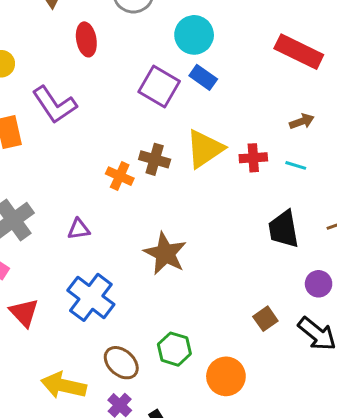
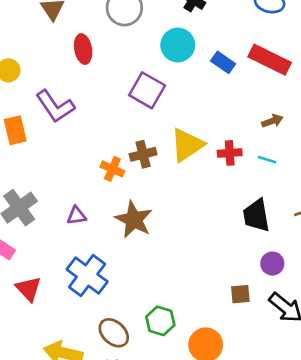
blue rectangle: (203, 77) -> (223, 62), moved
brown cross: (155, 159) -> (143, 154), turned -30
brown star: (165, 253) -> (134, 220), moved
purple circle: (319, 284) -> (272, 264), moved
brown square: (265, 319) -> (240, 294), turned 30

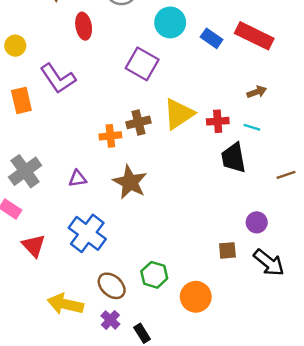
orange cross: (112, 169) -> (110, 136), turned -30
black trapezoid: (256, 216) -> (234, 158), moved

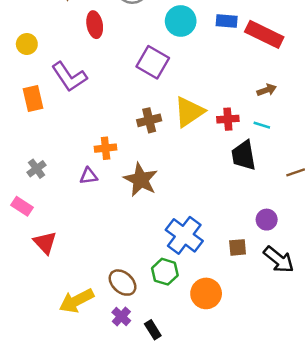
blue rectangle: (212, 38) -> (227, 21), moved, turned -30
orange cross: (110, 136) -> (106, 148), moved
gray cross: (25, 171) -> (37, 169), size x0.6
blue cross: (87, 233) -> (184, 235), moved
yellow arrow: (65, 304) -> (76, 301), turned -40

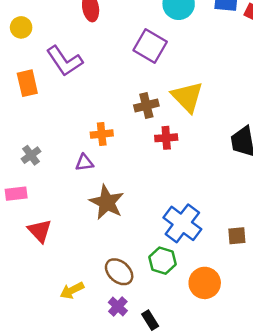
yellow triangle: (189, 112) -> (187, 97), turned -40
red cross: (228, 119) -> (166, 138), moved
brown star: (141, 180) -> (107, 202), moved
pink rectangle: (22, 206) -> (16, 194), turned -40
yellow arrow: (76, 301) -> (72, 290), size x0.7

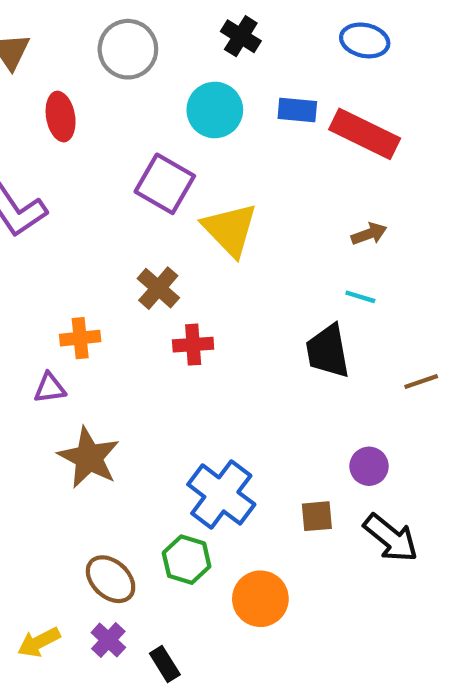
yellow triangle: (187, 97) -> (230, 229), moved
brown cross: (146, 106) -> (158, 288), turned -35
yellow arrow: (72, 290) -> (39, 642), moved

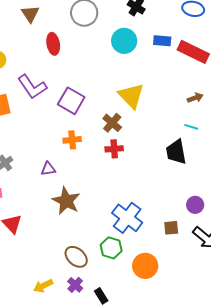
purple square: (165, 184) -> (71, 101), moved
brown cross: (158, 288) -> (112, 123), moved
orange cross: (80, 338) -> (72, 140), moved

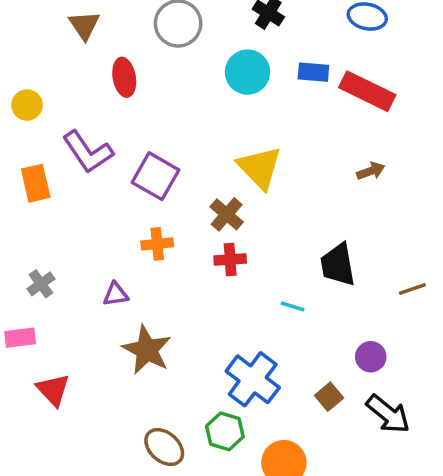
cyan line: (191, 127) -> (293, 306), moved
brown square: (171, 228) -> (329, 397), turned -35

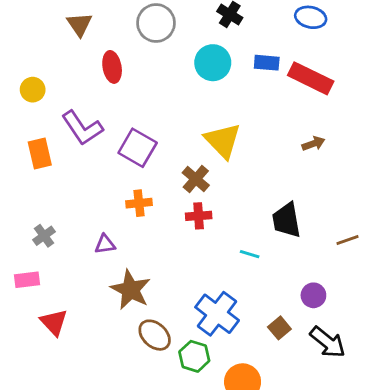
brown ellipse: (164, 447) -> (155, 335), moved

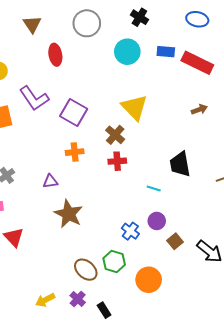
purple circle: (313, 295) -> (157, 221), moved
blue cross: (217, 314) -> (130, 231), size x0.6
brown ellipse: (155, 335) -> (86, 270), moved

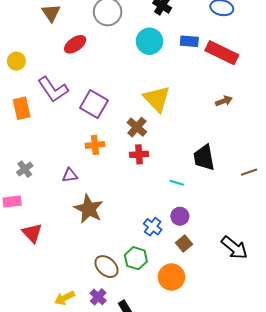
red ellipse: (55, 55) -> (75, 44), turned 65
brown square: (175, 241) -> (184, 243), moved

